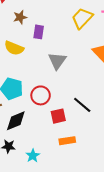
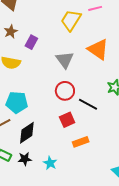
purple rectangle: (39, 32) -> (31, 42), turned 32
gray triangle: (57, 61) -> (65, 60), moved
red circle: (41, 95) -> (65, 91), moved

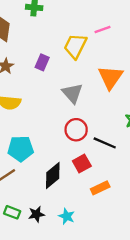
purple rectangle: (31, 42) -> (42, 62), moved
orange triangle: (98, 49) -> (110, 77), turned 35
black diamond: (27, 133) -> (53, 176), moved

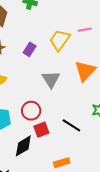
red circle: (76, 130) -> (31, 111), moved
red square: (82, 164) -> (41, 130), moved

